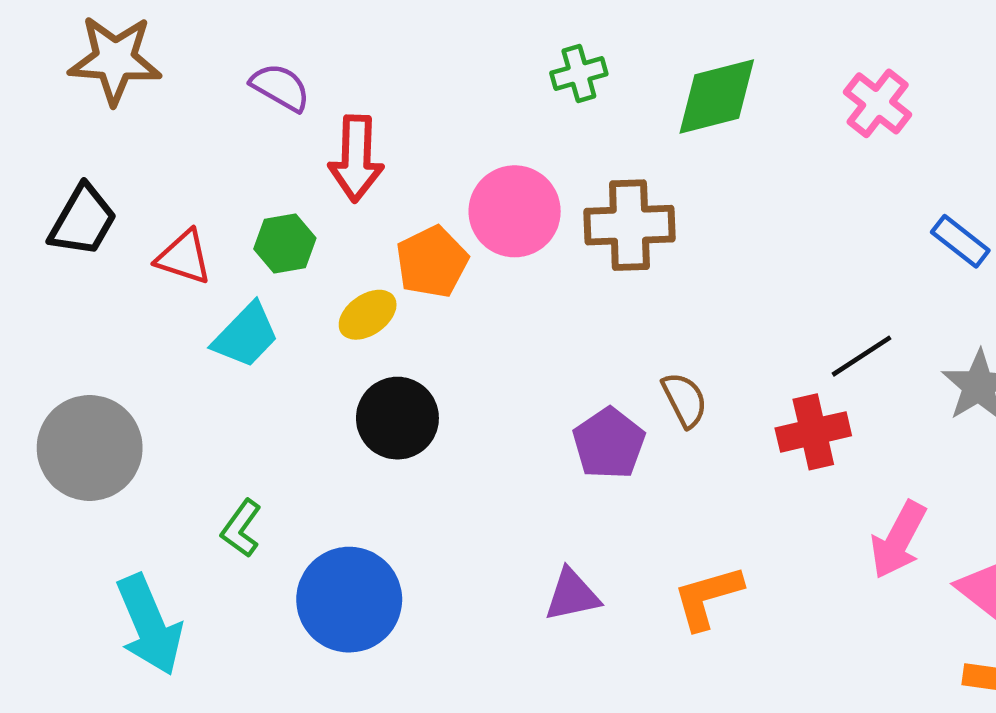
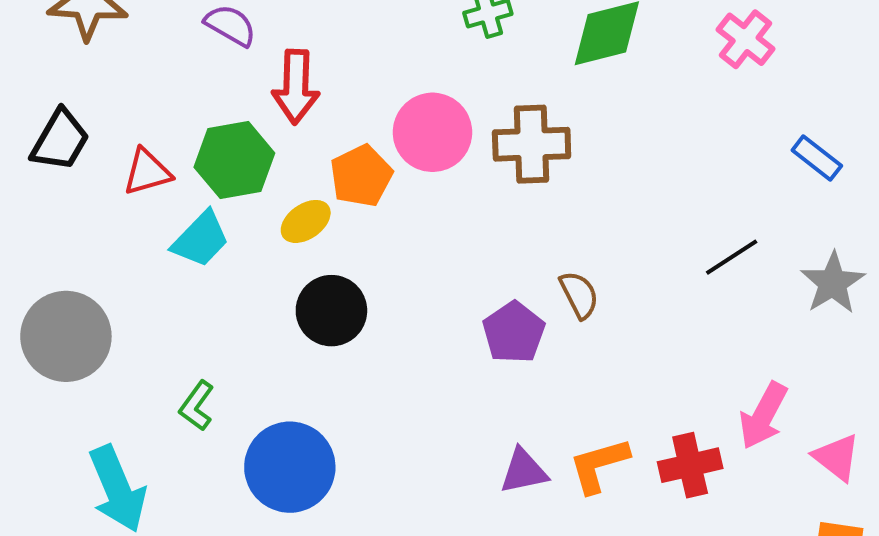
green hexagon: (285, 244) -> (234, 160), size x1.5
red triangle: (184, 257) -> (147, 172), turned -34
red cross: (813, 432) -> (690, 465), moved
purple triangle: (572, 595) -> (524, 471), moved

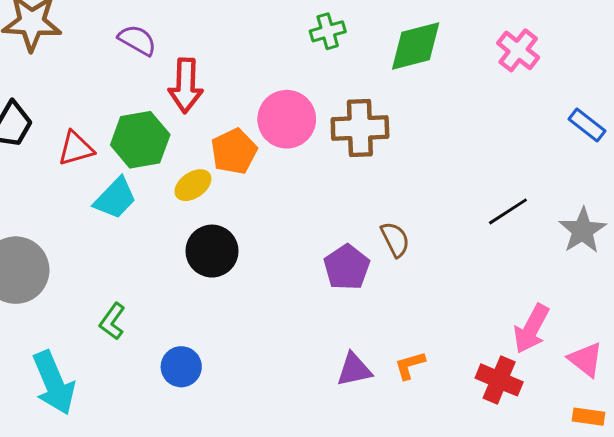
blue rectangle: (817, 158) -> (587, 125), moved
orange L-shape: (599, 465) -> (410, 365), size x0.7
red cross: (690, 465) -> (499, 380), moved, turned 36
blue circle: (290, 467) -> (181, 367), size x0.6

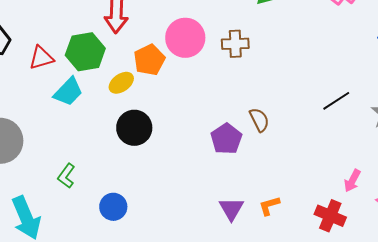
brown cross: (360, 128) -> (235, 44), size x0.7
pink arrow: (531, 329) -> (352, 181), size x0.7
purple triangle: (354, 370) -> (231, 209), turned -48

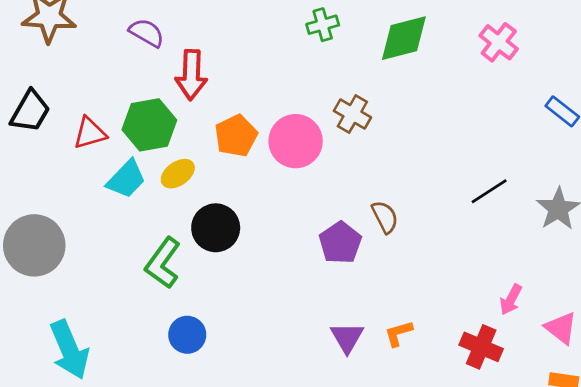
pink circle: (185, 38) -> (296, 141), moved
brown cross: (235, 44) -> (352, 114), turned 32
yellow ellipse: (121, 83) -> (178, 174), moved
green L-shape: (66, 176) -> (163, 263), moved, size x1.5

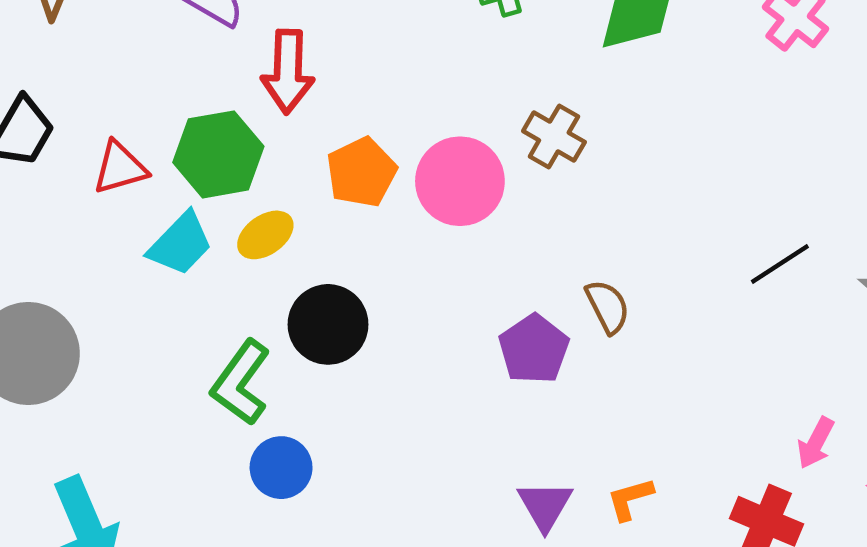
blue circle: (187, 335) -> (281, 468), moved

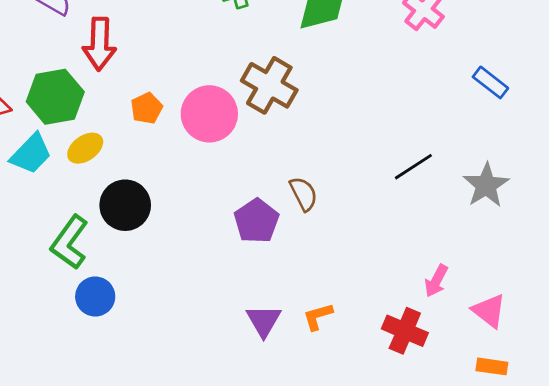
brown cross: (554, 137) -> (269, 85), size x1.4
orange pentagon: (362, 172) -> (147, 108), size x0.7

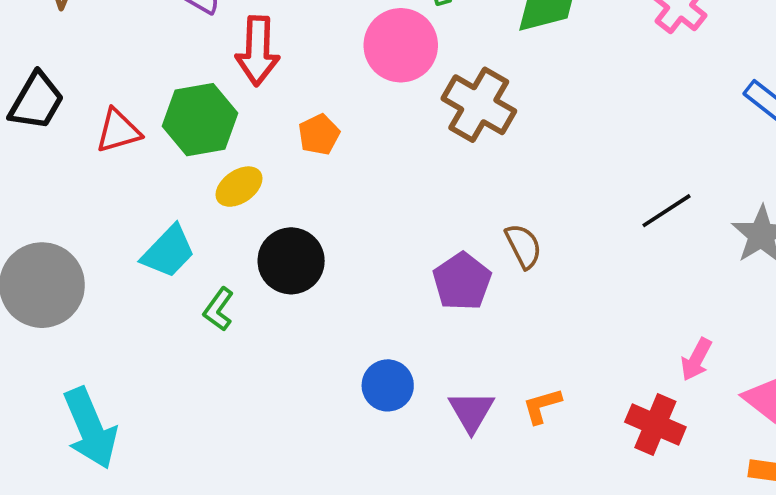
pink circle: (209, 114) -> (401, 45), moved
cyan trapezoid: (31, 154) -> (168, 252), moved
green L-shape: (70, 242) -> (219, 309), size x0.6
blue circle: (95, 297) -> (388, 385), moved

